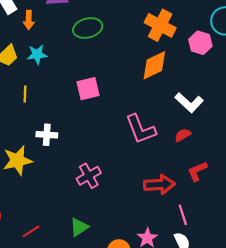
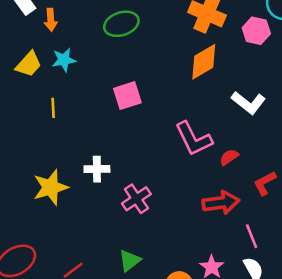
white cross: (47, 135) -> (97, 169), moved
red semicircle: (183, 135) -> (229, 157), moved

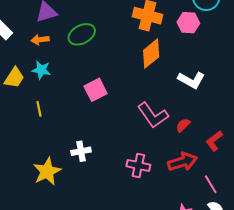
orange arrow: (51, 20) -> (40, 40), moved, turned 96
cyan star: (64, 60) -> (41, 70), turned 30
pink cross: (136, 199) -> (138, 165), moved, turned -35

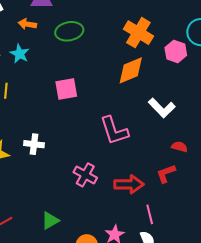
red semicircle: (183, 125) -> (179, 147), moved, turned 42

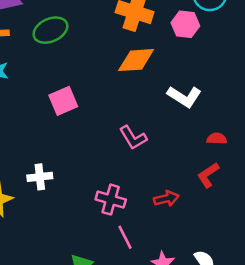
orange diamond: (131, 70) -> (136, 60), turned 32
pink L-shape: (114, 131) -> (133, 138), size x0.7
red arrow: (129, 184) -> (166, 199), size x0.7
pink line: (150, 214) -> (125, 237), moved

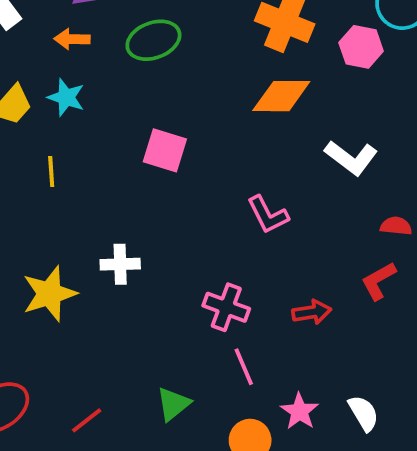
pink square: (63, 101) -> (165, 150), turned 36

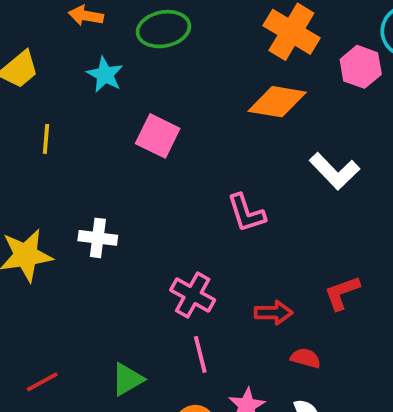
cyan star: (66, 97) -> (105, 75), moved
red semicircle: (396, 226) -> (306, 358), moved

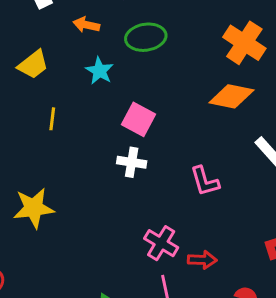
white cross: (98, 238) -> (132, 162), moved
red arrow: (273, 313) -> (202, 260), moved

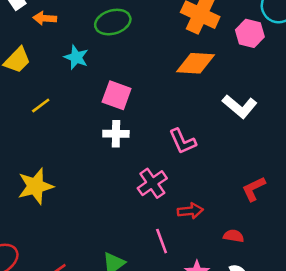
orange arrow: (86, 25) -> (45, 18), moved
yellow line: (52, 119) -> (41, 105), turned 54
pink cross: (161, 243) -> (152, 183), moved, turned 32

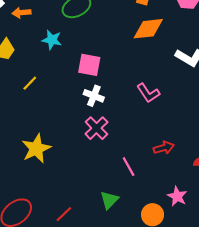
white cross: (116, 134) -> (94, 96), turned 30
pink cross: (152, 183) -> (96, 128), moved
pink line: (162, 241) -> (129, 167), moved

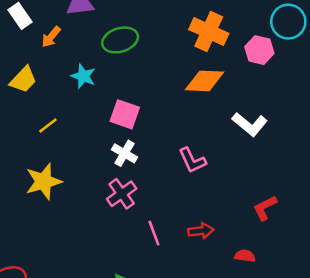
orange arrow: (21, 13) -> (51, 37), turned -54
yellow star: (36, 149) -> (44, 181), moved
pink line: (129, 167) -> (154, 233), moved

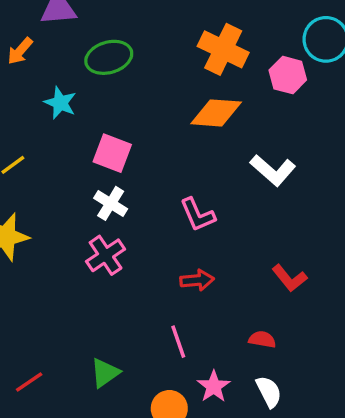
red L-shape: (265, 208) -> (289, 278), turned -104
red arrow: (201, 231) -> (197, 280), moved
pink line: (154, 233) -> (178, 342), moved

